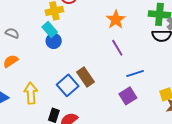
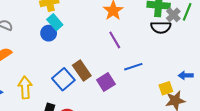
cyan rectangle: (50, 30) -> (55, 22), moved
purple square: (128, 96) -> (106, 82), moved

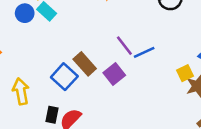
blue circle: (49, 33) -> (25, 13), moved
purple line: (115, 40) -> (124, 46), moved

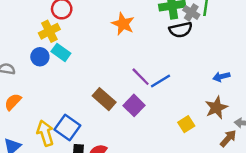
yellow square: (185, 73) -> (186, 124), moved
blue square: (64, 77) -> (67, 127), moved

